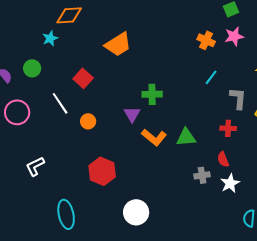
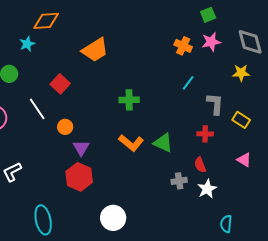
purple triangle: (132, 114) -> (81, 148), moved
green triangle: (186, 137) -> (163, 143), turned 30

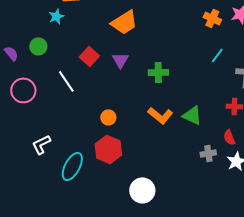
orange circle: (65, 127) -> (108, 117), moved
purple triangle: (81, 148) -> (120, 60), moved
cyan ellipse: (43, 220) -> (72, 166), moved, turned 40

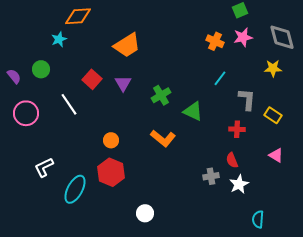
green cross: (158, 72) -> (161, 95), turned -30
green triangle: (192, 115) -> (193, 111), moved
white circle: (142, 190) -> (145, 213), size x0.7

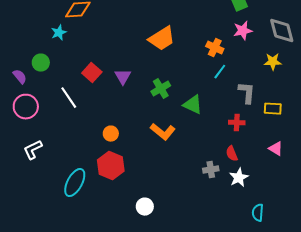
orange cross: (215, 41) -> (215, 48), moved
orange trapezoid: (127, 45) -> (162, 39), moved
purple semicircle: (14, 76) -> (20, 77), moved
yellow rectangle: (273, 115) -> (273, 109), turned -30
white L-shape: (44, 167) -> (33, 150), moved

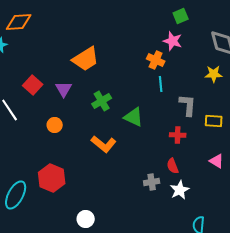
pink star: (243, 31) -> (173, 41), moved, turned 30
orange trapezoid: (162, 39) -> (86, 59), moved
cyan line: (220, 72) -> (161, 84), turned -42
orange circle: (111, 134) -> (55, 125), moved

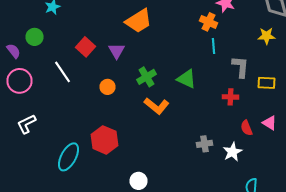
green cross: (102, 101) -> (146, 77), moved
red semicircle: (173, 166) -> (246, 128), moved

